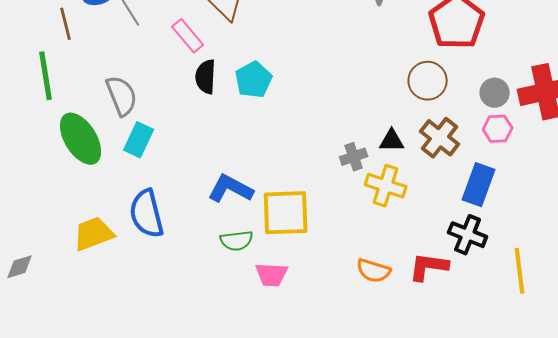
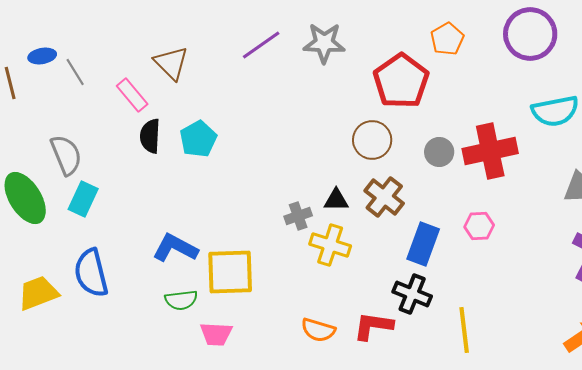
pink hexagon: (498, 129) -> (479, 226), moved

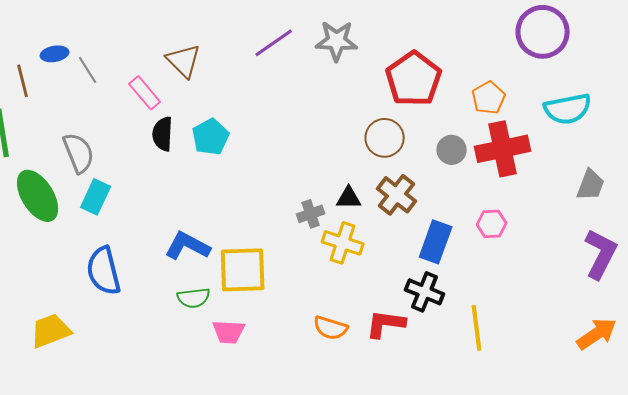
orange pentagon: (447, 39) -> (489, 98), moved
yellow trapezoid: (38, 293) -> (51, 331), moved

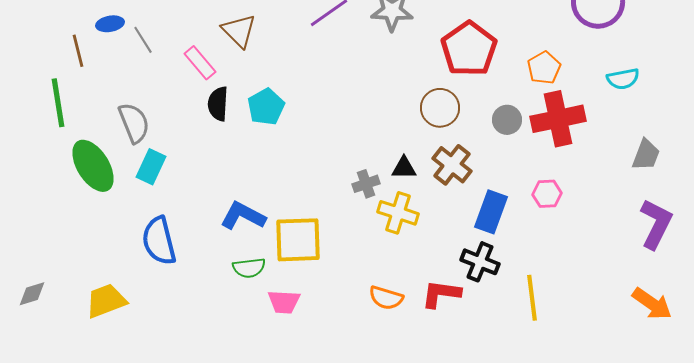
cyan semicircle: (568, 109) -> (623, 79), size x0.7
orange arrow: (597, 334) -> (652, 304), turned 69

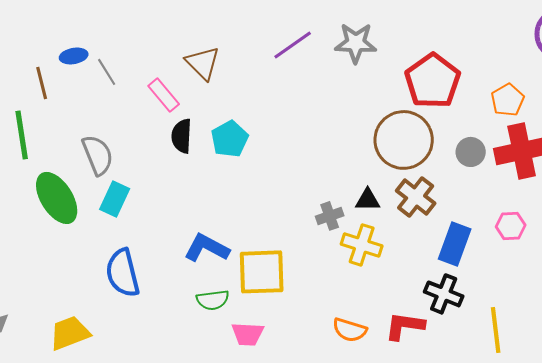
brown circle: (440, 108) -> (404, 140), size x1.5

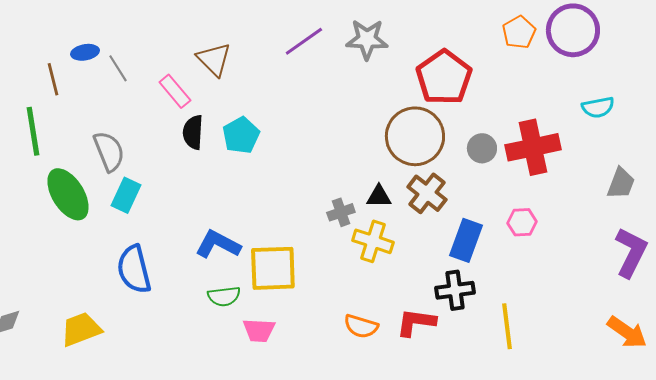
orange pentagon: (508, 100) -> (519, 32), moved
black cross: (444, 294) -> (455, 290), turned -30

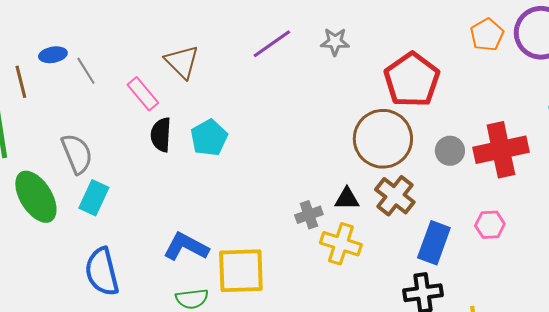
gray star: (367, 39) -> (335, 42), size x0.7

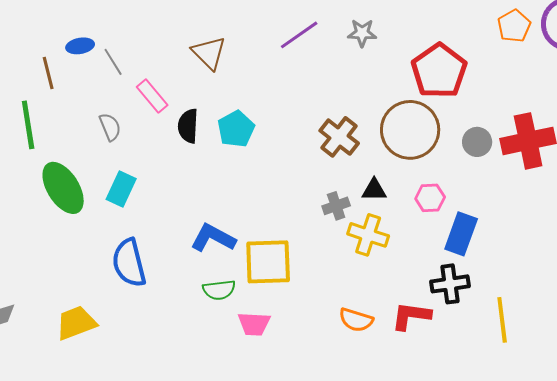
pink rectangle: (143, 94) -> (152, 96), moved
gray semicircle: (77, 154) -> (110, 127), moved, size x0.7
brown cross: (395, 196) -> (339, 137), moved
pink hexagon: (490, 225) -> (430, 198), moved

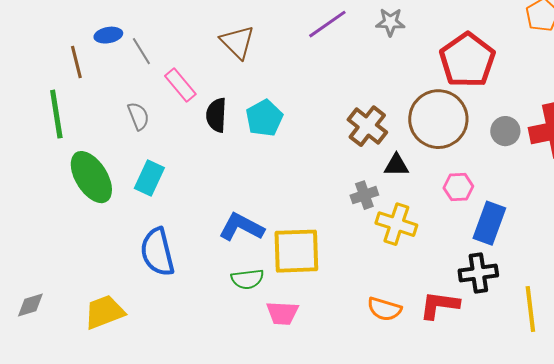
black triangle: (374, 190) -> (396, 165), moved

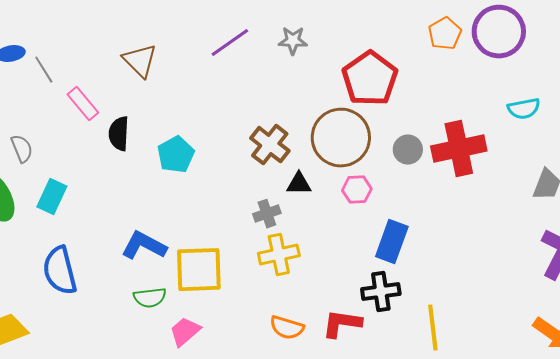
gray semicircle: (138, 116) -> (22, 149), moved
cyan pentagon: (264, 118) -> (176, 155), moved
pink hexagon: (458, 187) -> (357, 190), moved
yellow cross: (396, 224) -> (279, 255), moved, turned -30
pink trapezoid: (282, 313) -> (185, 332), turned 136

